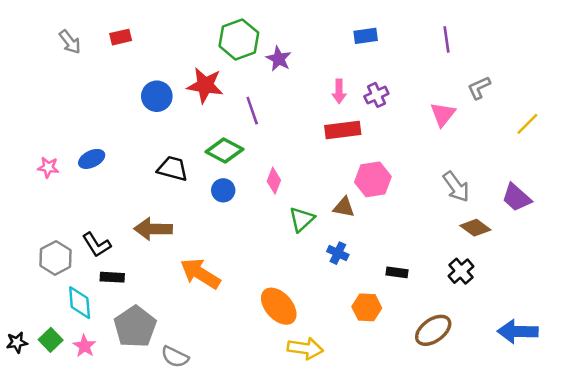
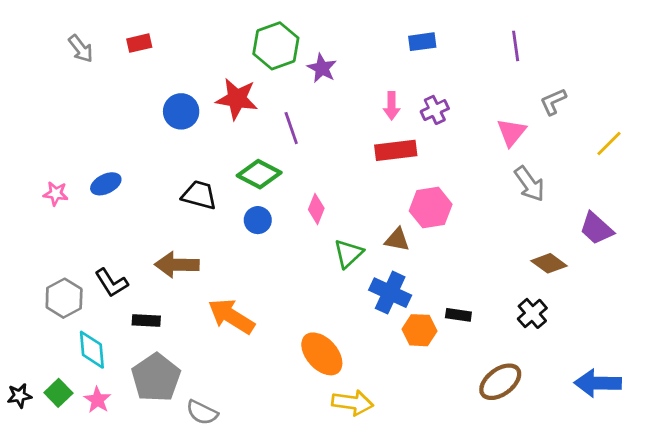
gray arrow: (456, 187) -> (530, 184), moved
blue cross: (338, 253) -> (390, 293), size x1.6
black rectangle: (112, 277) -> (146, 320), moved
orange hexagon: (367, 307) -> (419, 330), moved

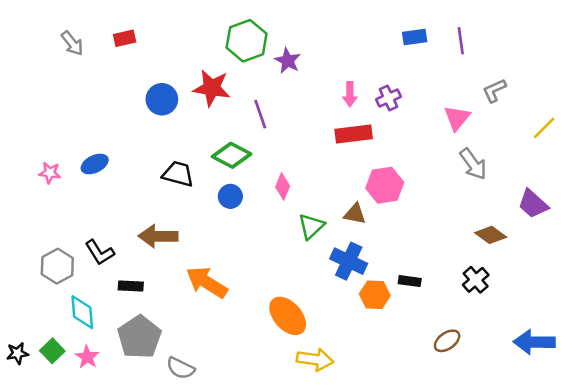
blue rectangle: (422, 42) -> (415, 37), moved
brown ellipse: (500, 382) -> (447, 341), size x0.7

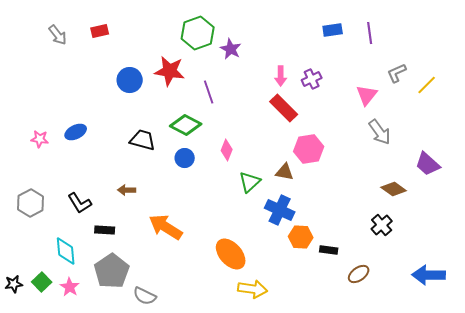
yellow line: (544, 128) -> (427, 85), moved
red rectangle: (354, 134) -> (284, 108), turned 52
brown arrow: (158, 236) -> (127, 190), size x0.6
gray hexagon: (57, 266) -> (31, 203), moved
black rectangle: (410, 281) -> (329, 250), moved

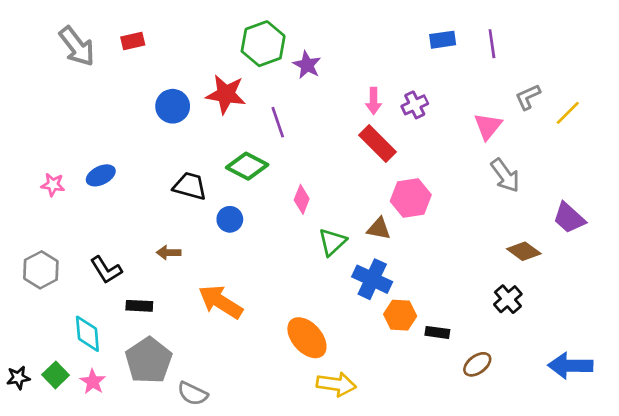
gray arrow: (58, 35) -> (77, 46), size x1.5
blue circle: (185, 158) -> (230, 219), moved

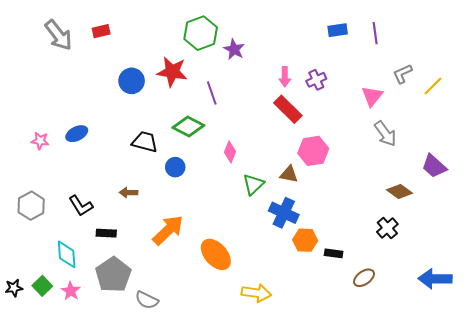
orange arrow: (221, 302) -> (168, 230), turned 104
orange ellipse: (307, 338) -> (216, 254), moved

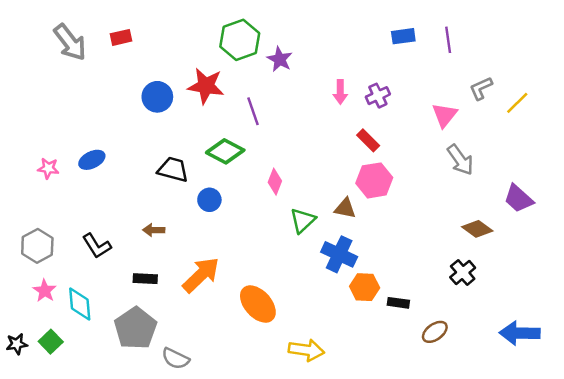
red rectangle: (288, 109) -> (368, 140), moved, size x0.7
black rectangle: (106, 233) -> (145, 279), moved
pink star: (71, 291) -> (45, 291), moved

